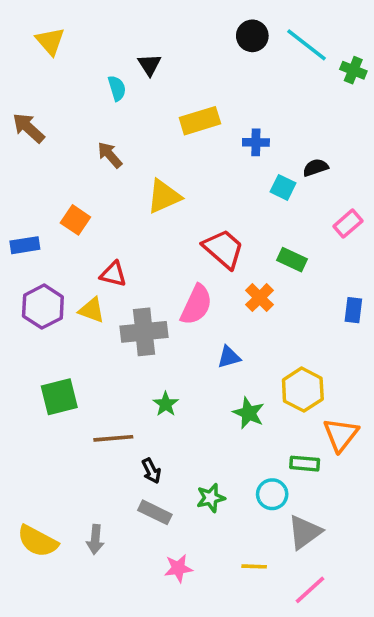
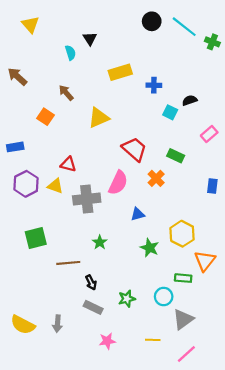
orange square: (75, 220) -> (46, 117), moved

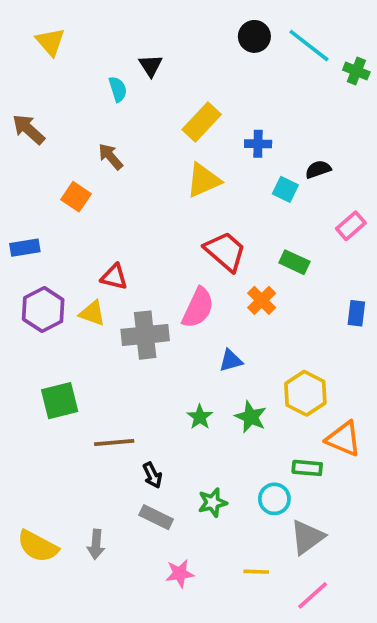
yellow rectangle: (120, 72) -> (202, 122), turned -30
yellow triangle: (99, 118) -> (203, 180), moved
green star: (100, 242) -> (200, 417), moved
orange triangle: (205, 261) -> (344, 439), turned -45

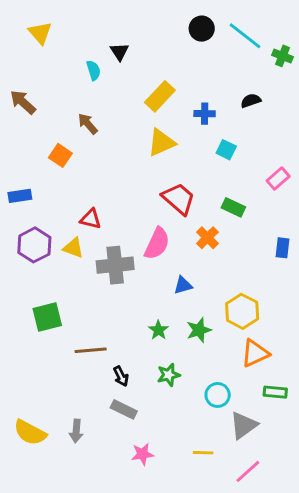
black semicircle: (318, 169) -> (251, 101), moved
green star: (251, 417) -> (199, 330), turned 30
orange triangle: (344, 439) -> (255, 353), moved, turned -48
green rectangle: (307, 468) -> (275, 392), moved
green star: (212, 503) -> (169, 375), moved

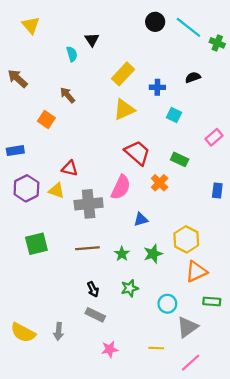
brown line: (91, 350) -> (87, 248), moved

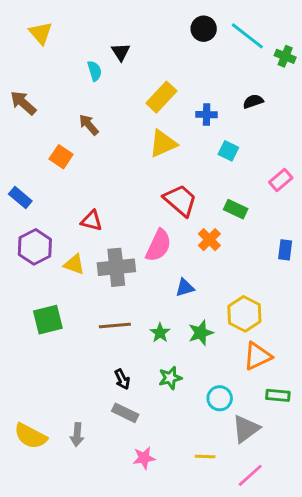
blue rectangle: (15, 151) -> (20, 197), turned 49
yellow triangle: (56, 191) -> (74, 264), moved

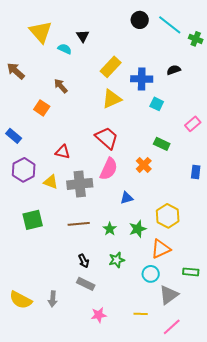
yellow triangle: (41, 33) -> (41, 32), moved, size x1.4
cyan semicircle: (95, 71) -> (65, 49), turned -48
blue cross: (207, 115) -> (142, 79), size x1.5
red trapezoid: (180, 200) -> (107, 138), moved
orange triangle: (257, 356) -> (161, 249), moved

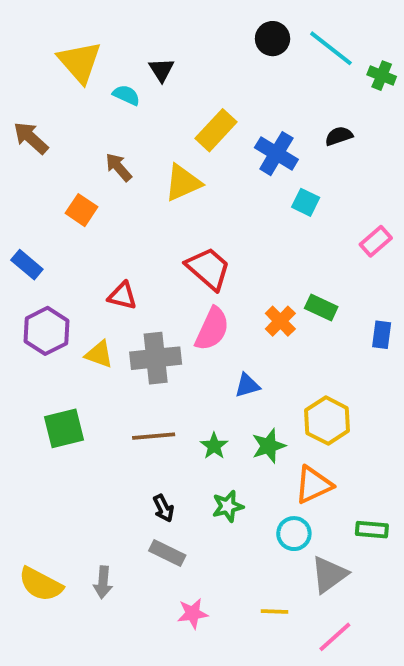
blue cross: (142, 79) -> (276, 154), turned 30
yellow triangle: (112, 99) -> (183, 183), moved
green rectangle: (162, 144) -> (321, 308), moved

